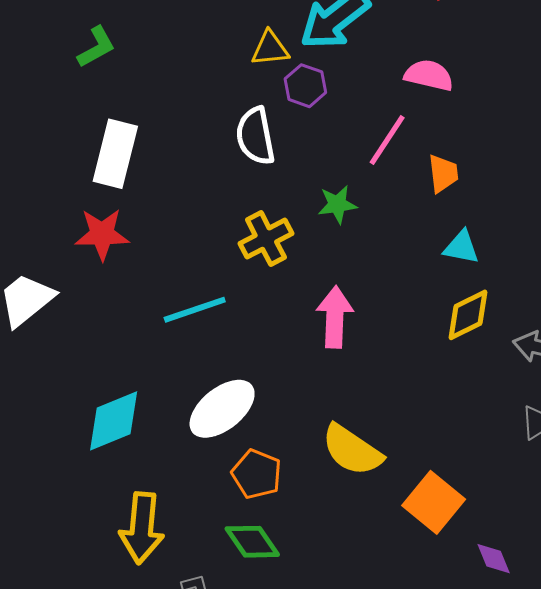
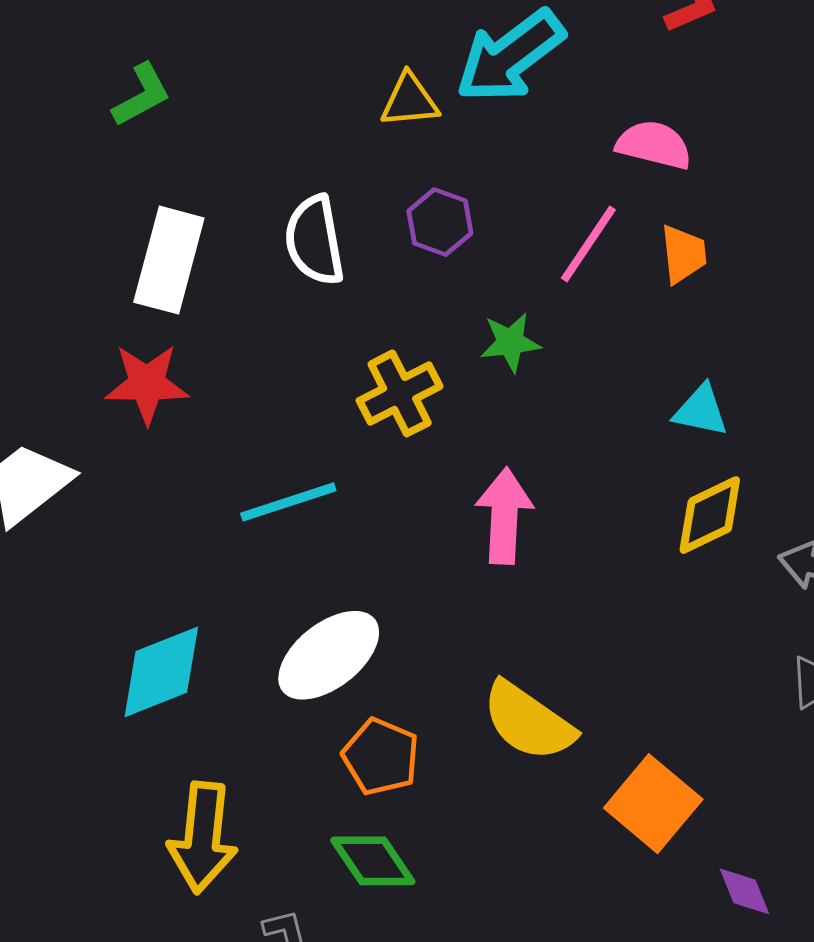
purple hexagon: (305, 86) -> (440, 222), moved
white semicircle: (255, 136) -> (314, 240), moved
orange trapezoid: (443, 173) -> (683, 254), moved

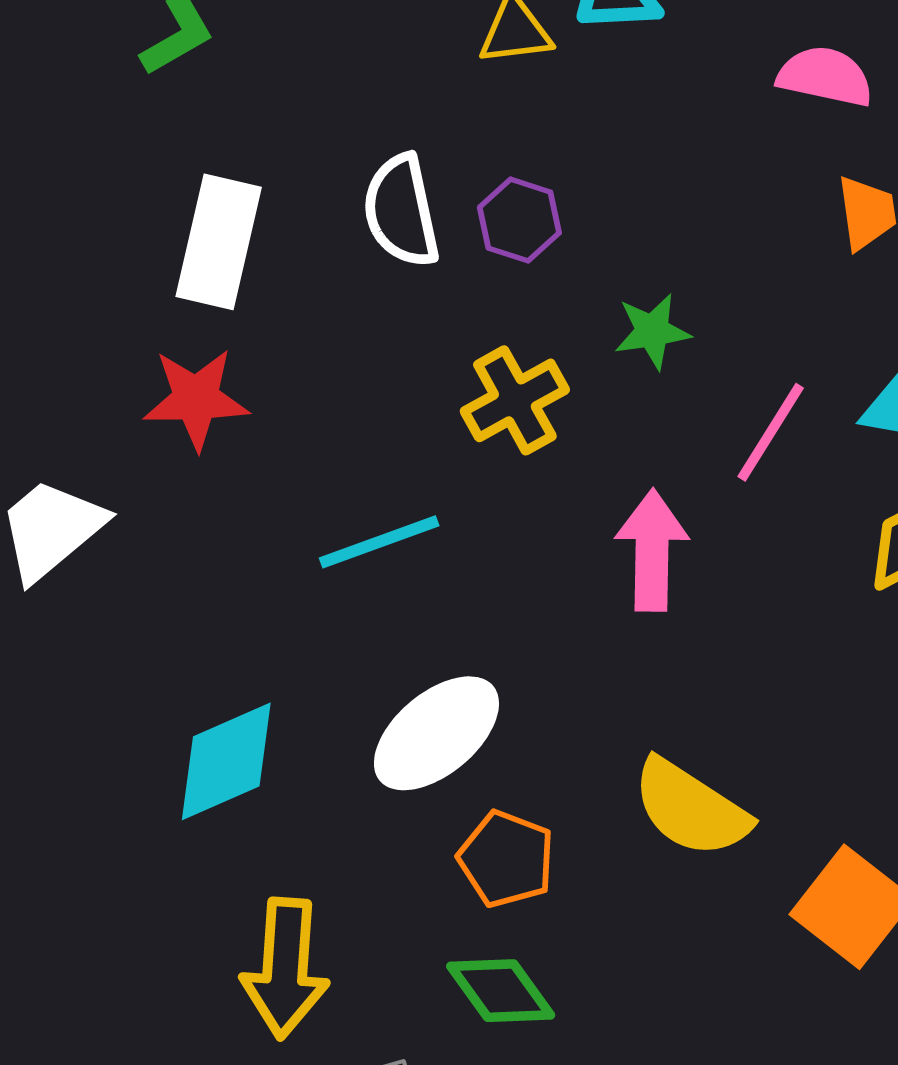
purple hexagon: (440, 222) -> (519, 220), moved
pink line: (588, 244) -> (771, 432), moved

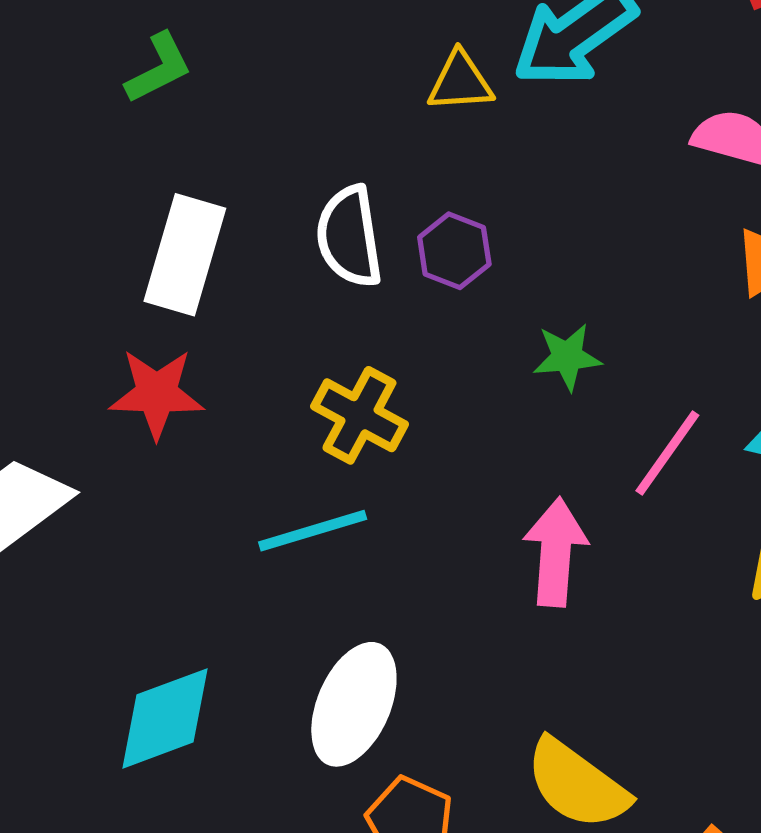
yellow cross: (515, 400) -> (359, 415), moved, turned -36
white ellipse: (436, 733) -> (354, 704), turned -30

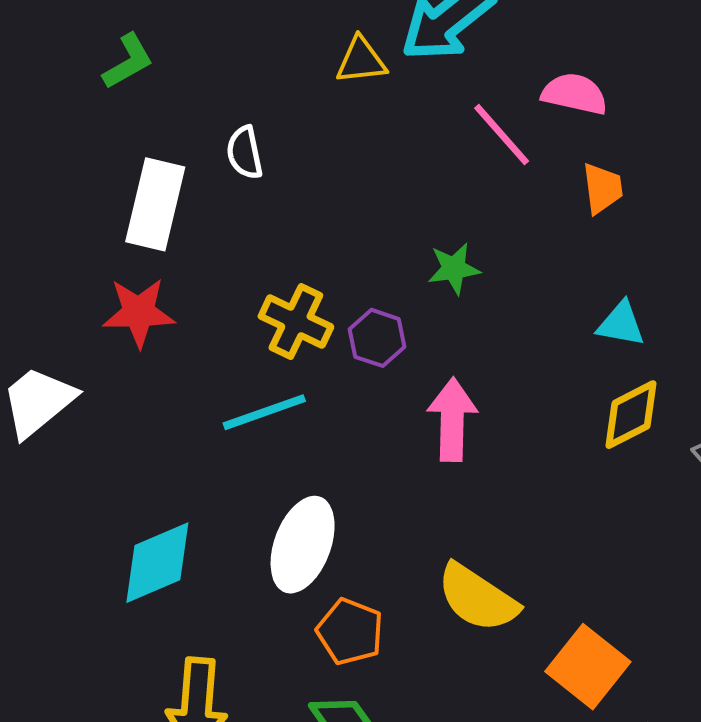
white semicircle: (349, 237) -> (245, 153), moved, size x0.7
purple hexagon: (454, 251) -> (377, 338), moved
pink line: (667, 453) -> (502, 135), moved, turned -74

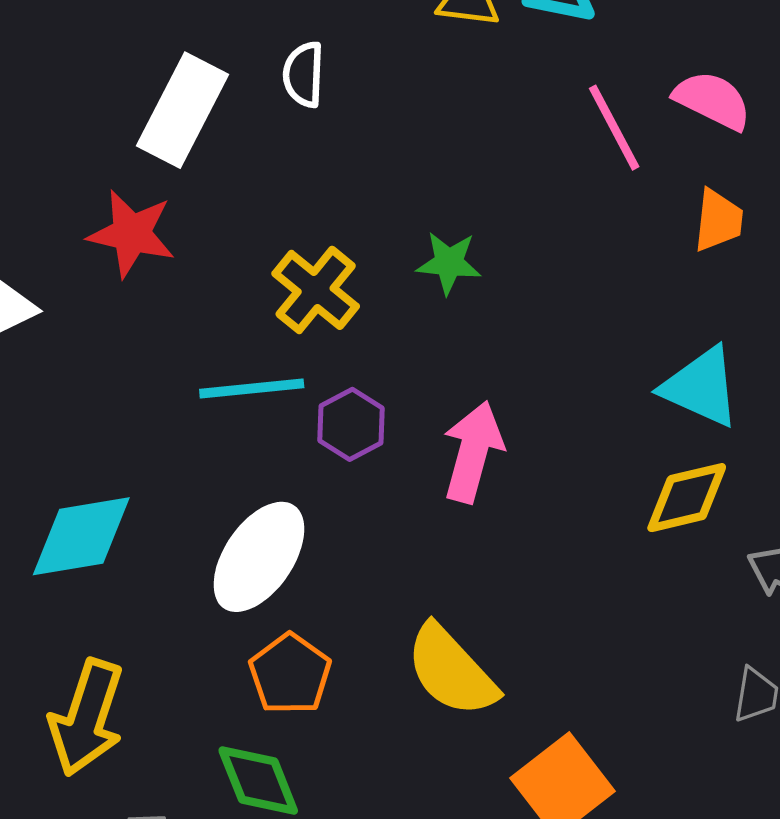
green star: (454, 269) -> (449, 263), moved
cyan triangle: (621, 324) -> (701, 387), size x1.4
purple hexagon: (377, 338) -> (351, 424), moved

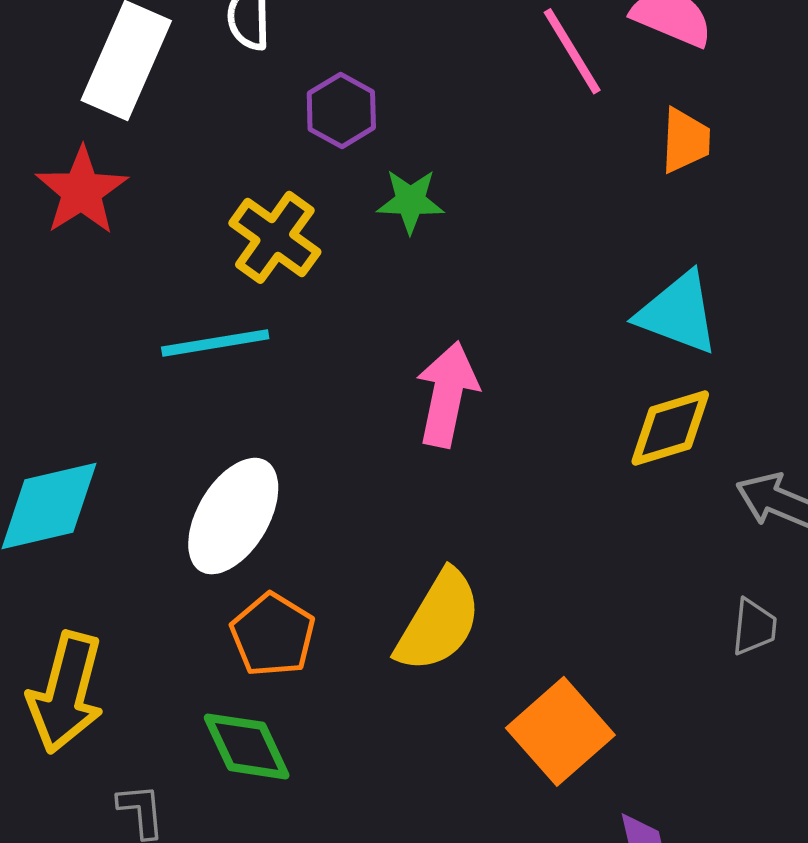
red star: (132, 234) -> (82, 191), turned 30
purple hexagon: (351, 424) -> (341, 110), moved
yellow semicircle: (451, 671) -> (439, 621), turned -103

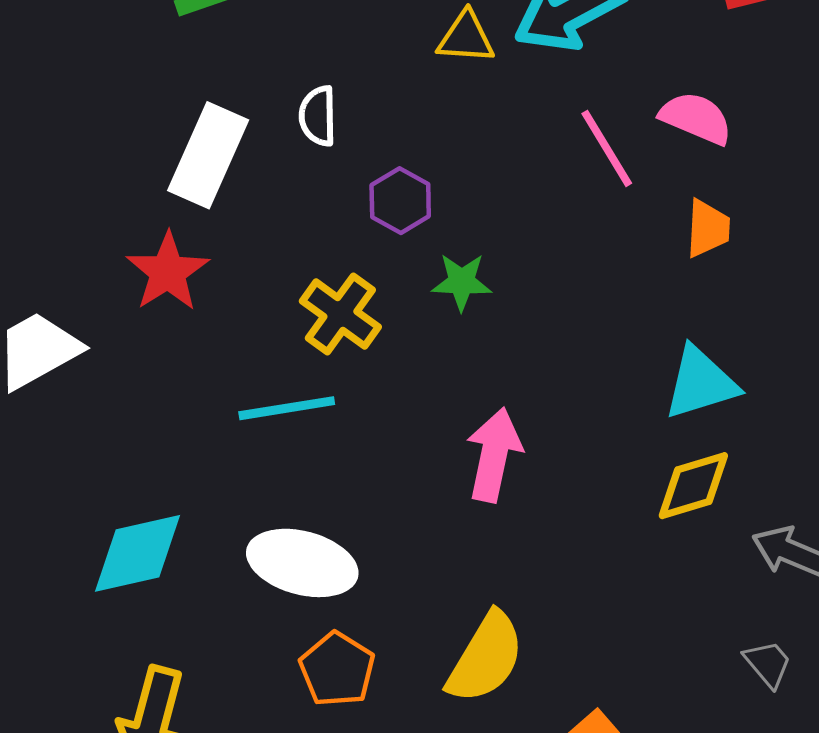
cyan triangle: (678, 313) -> (701, 383), turned -38
white ellipse: (233, 516) -> (302, 563), turned 74
gray trapezoid: (754, 627) -> (768, 664), turned -46

